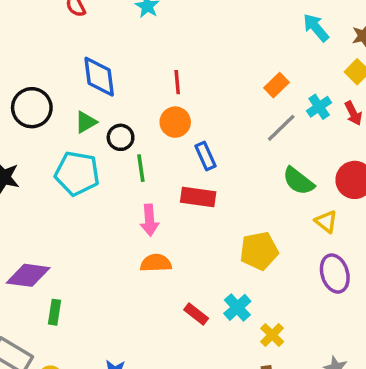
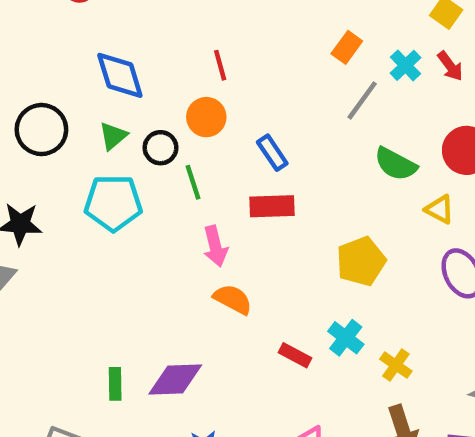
orange circle: (175, 122) -> (206, 117), moved
orange semicircle: (156, 263) -> (233, 299), turned 40
purple diamond: (28, 275) -> (175, 379), moved

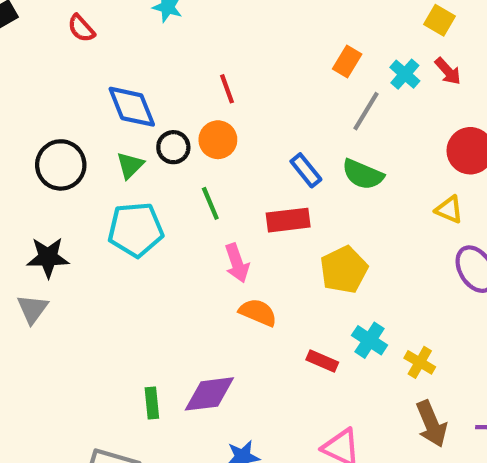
black circle: (160, 148) -> (173, 147), moved
blue rectangle: (272, 153) -> (306, 170), moved
green semicircle: (396, 164) -> (363, 174), moved
yellow pentagon: (361, 261) -> (344, 270), moved

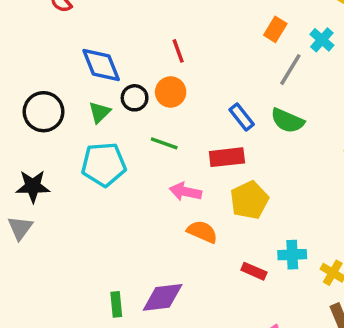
green line: (210, 203) -> (164, 143), turned -48
pink arrow: (237, 263) -> (185, 192), turned 120
yellow pentagon: (344, 270) -> (249, 200), moved
cyan cross: (370, 340) -> (292, 255), turned -36

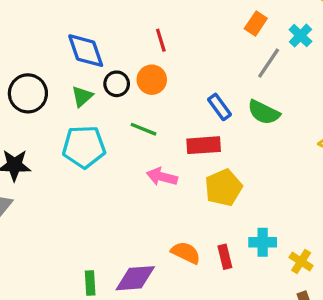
orange semicircle: (202, 232) -> (186, 253), moved
red rectangle: (254, 271) -> (225, 257), turned 50

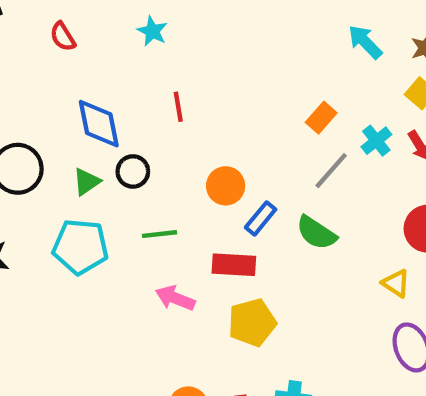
red line: (161, 40) -> (178, 107), moved
orange circle: (152, 80) -> (226, 186), moved
blue rectangle: (219, 107) -> (261, 218), turned 68
green line: (143, 129) -> (160, 234), turned -36

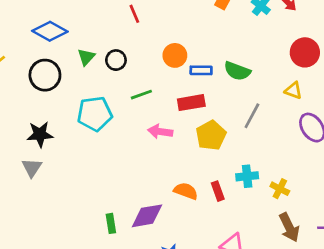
blue diamond: (99, 124) -> (50, 31), moved, turned -36
gray line: (331, 171) -> (252, 116), moved
green triangle: (87, 182) -> (86, 57), moved
blue rectangle: (261, 218) -> (201, 70), turned 65

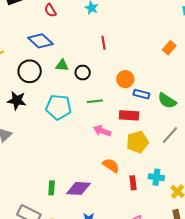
green triangle: (86, 57) -> (62, 65), turned 40
black star: (40, 134) -> (17, 101), moved
orange semicircle: (186, 191) -> (111, 165), moved

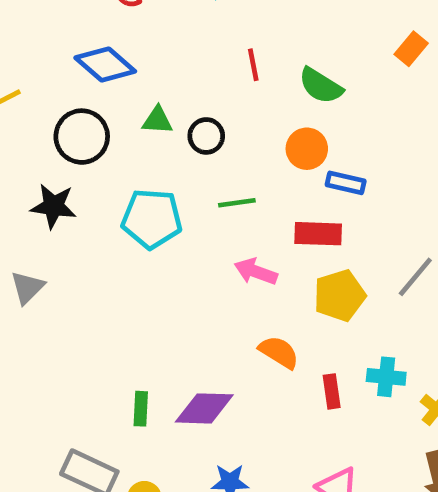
orange rectangle: (169, 48) -> (411, 49), moved
green semicircle: (167, 101) -> (321, 86), moved

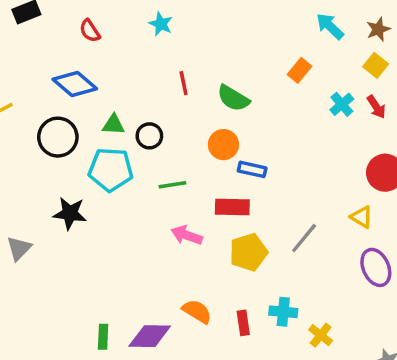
black star: (54, 206) -> (70, 213), moved
cyan pentagon: (152, 219) -> (111, 169), moved
orange semicircle: (279, 352) -> (197, 311), moved

